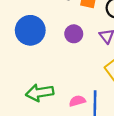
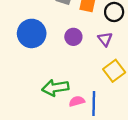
green arrow: (40, 93) -> (55, 88), moved

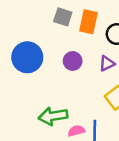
purple triangle: (105, 39) -> (107, 63), turned 42

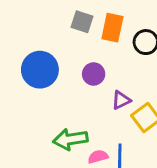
purple triangle: (107, 63) -> (121, 100), moved

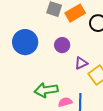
orange rectangle: (112, 28) -> (75, 13), turned 48

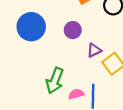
green arrow: (46, 90) -> (55, 81), turned -60

